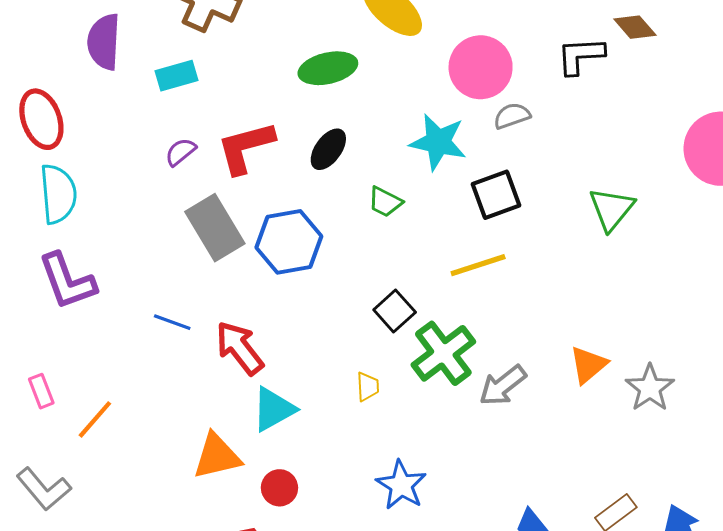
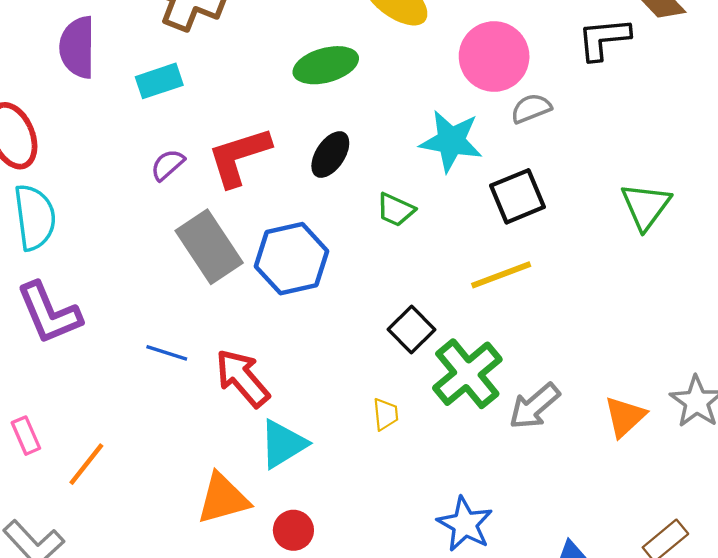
orange triangle: (588, 365) -> (625, 417), moved
blue star: (401, 485) -> (465, 524), moved

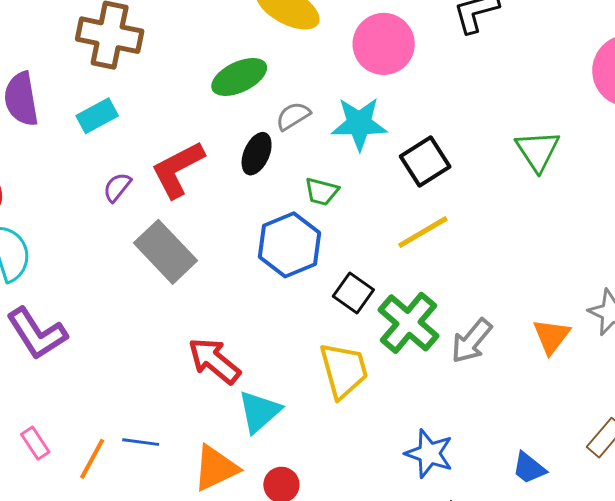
gray semicircle: (531, 108) -> (293, 116), moved
blue hexagon: (291, 259) -> (289, 245), moved
blue line: (167, 353) -> (141, 442), moved
yellow trapezoid: (386, 414) -> (344, 370), size x2.0

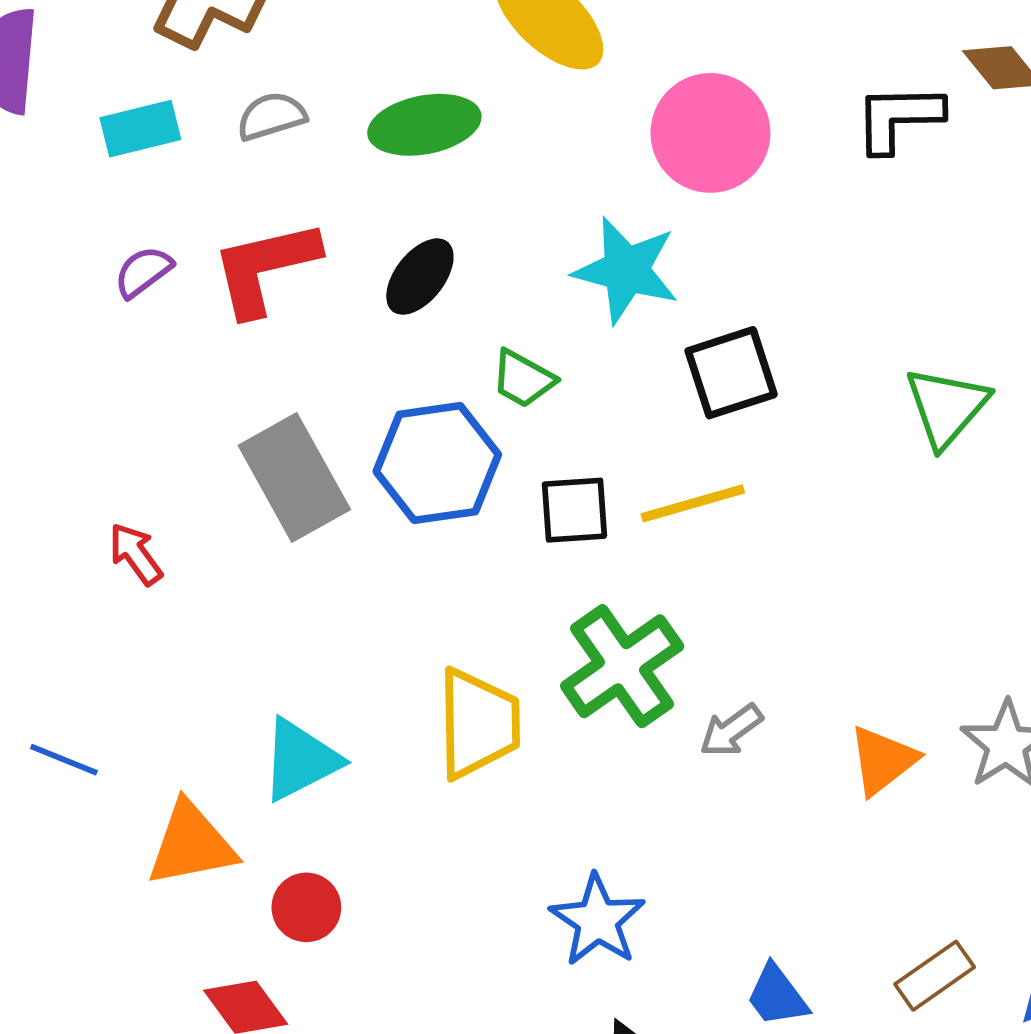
gray semicircle: (293, 116) -> (271, 116), moved
gray rectangle: (166, 252) -> (294, 477), moved
black square: (353, 293) -> (574, 510), moved, turned 36
gray arrow: (472, 341) -> (731, 730), size x0.7
red arrow: (214, 361) -> (136, 554), moved, size x0.6

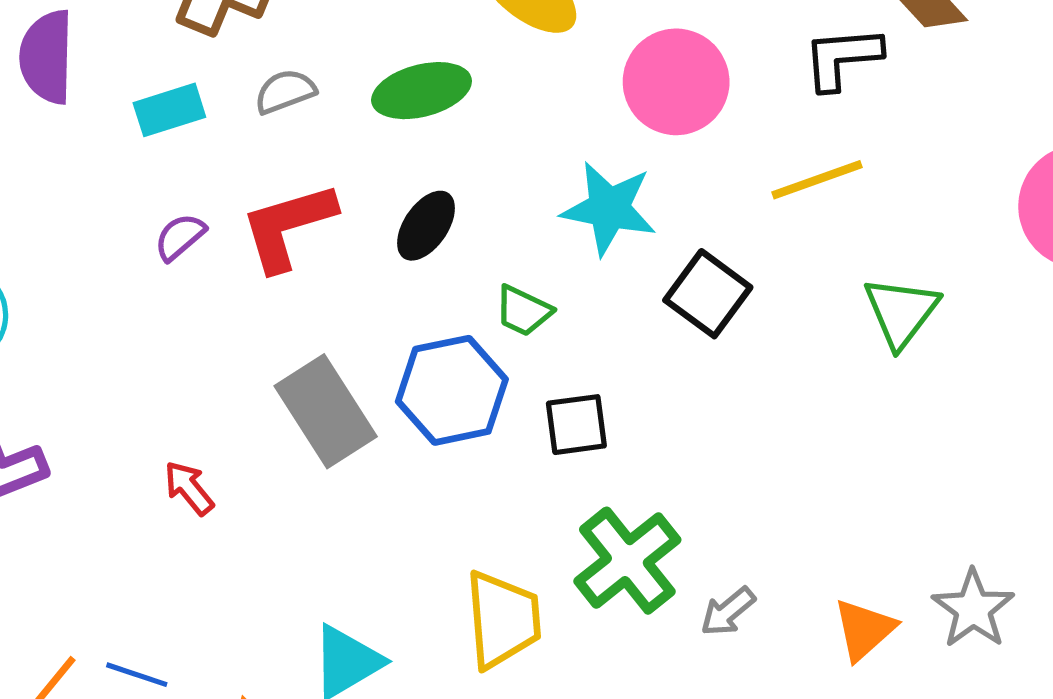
black square: (731, 373) -> (708, 294), turned -32
yellow line: (693, 503) -> (817, 180), moved

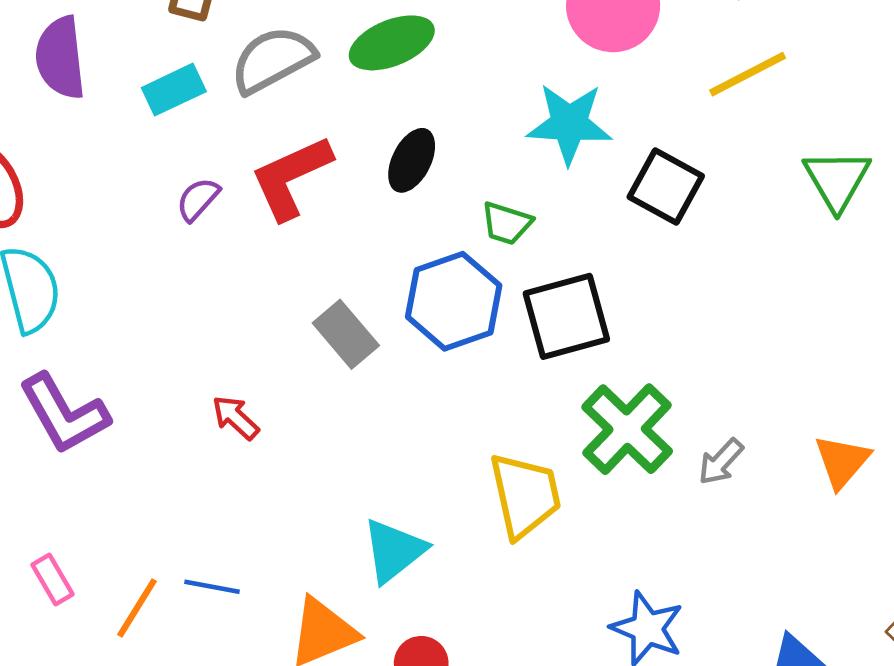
gray semicircle: (285, 92) -> (273, 60), size x1.6
gray rectangle: (326, 411) -> (346, 334), size x0.7
black square: (576, 425) -> (566, 316), size x1.5

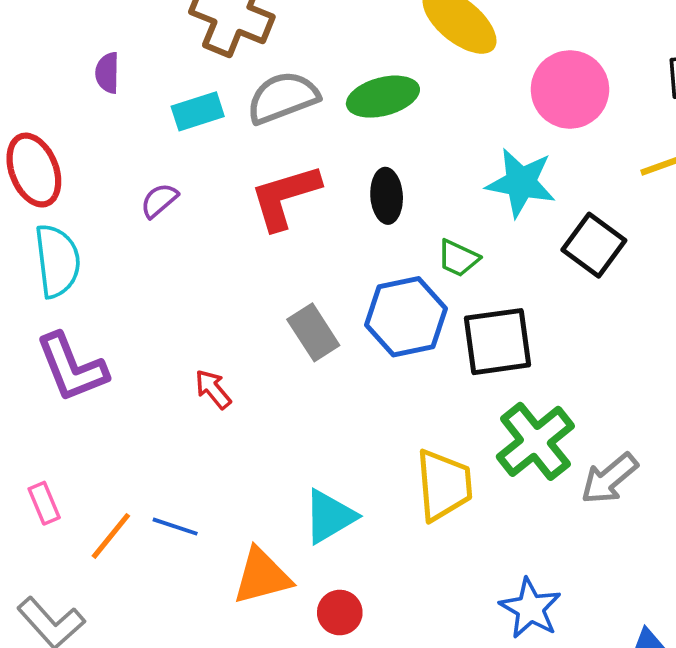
purple semicircle: (60, 58) -> (107, 73), size x0.6
black ellipse: (412, 160) -> (387, 196), turned -38
purple semicircle: (198, 199) -> (159, 200), moved
gray arrow: (721, 462) -> (609, 479), size x1.4

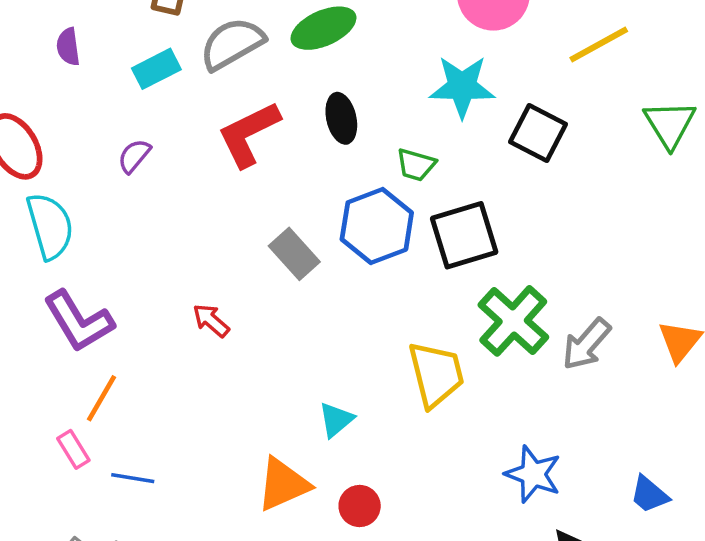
cyan triangle: (329, 516) -> (336, 420), size x0.7
blue line: (175, 527) -> (133, 478), moved
orange line: (111, 536) -> (102, 398), moved

